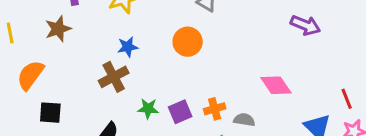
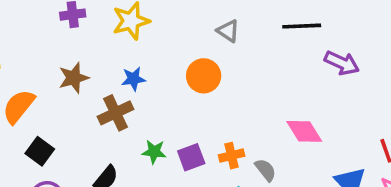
brown star: (58, 29) -> (74, 78), moved
black square: (50, 113) -> (40, 151), turned 30
gray semicircle: (244, 120) -> (265, 170), turned 40

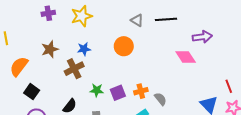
black line: (302, 26) -> (166, 19), moved
purple arrow: (342, 63) -> (202, 37), turned -30
pink diamond: (304, 131) -> (186, 57), moved

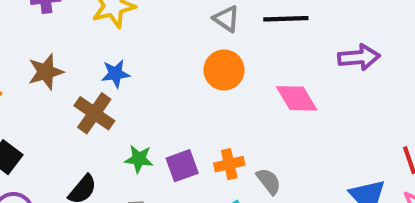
orange circle: (124, 46) -> (224, 70), moved
pink diamond: (186, 57) -> (297, 98), moved
brown cross: (74, 69) -> (94, 113), turned -30

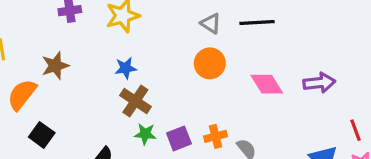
purple arrow: (359, 57) -> (319, 83), moved
brown star: (46, 72) -> (55, 66), moved
brown cross: (94, 113) -> (135, 101), moved

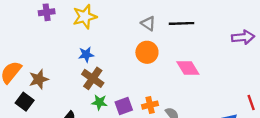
brown star: (55, 66) -> (39, 79), moved
purple arrow: (319, 83) -> (243, 37), moved

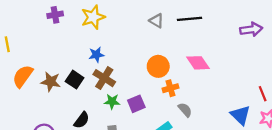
orange circle: (147, 52) -> (158, 66), moved
brown star: (39, 79) -> (51, 82), turned 30
black square: (25, 102) -> (75, 80), moved
orange cross: (150, 105) -> (170, 88), moved

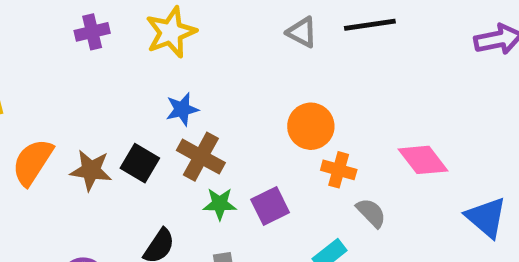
pink diamond: (198, 63) -> (423, 160), moved
orange cross: (170, 88) -> (339, 170), turned 35

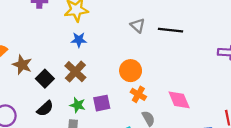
blue star: (182, 109) -> (79, 40), moved
black square: (140, 163) -> (45, 79), moved
green star: (220, 204) -> (78, 105), moved

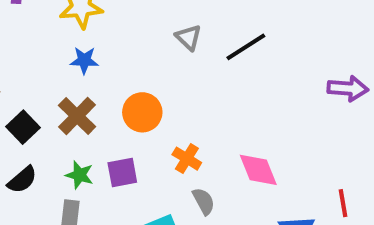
black line: (170, 30) -> (246, 47), turned -40
orange circle: (131, 71) -> (142, 112), moved

